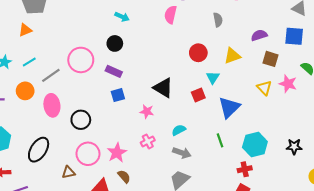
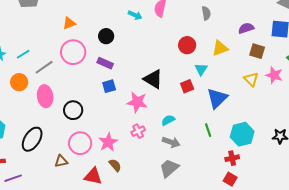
cyan arrow: (122, 17) -> (135, 15), moved
orange triangle: (25, 30) -> (69, 23), moved
pink star: (147, 112) -> (137, 102), size x1.5

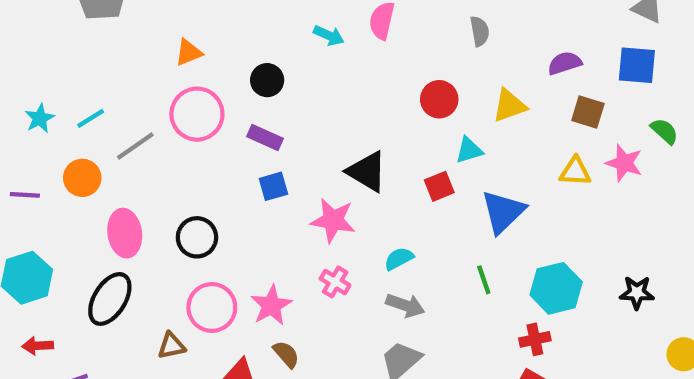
cyan triangle: (201, 69) -> (469, 150), turned 40
yellow triangle: (251, 79) -> (575, 171), turned -42
pink ellipse: (45, 96) -> (125, 233), moved
pink cross: (138, 131) -> (335, 282), turned -32

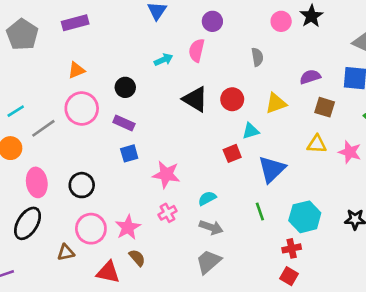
cyan arrow: (329, 35) -> (164, 60), turned -48
pink star: (624, 163) -> (350, 152), moved
black triangle: (367, 171) -> (195, 99), moved
pink cross: (335, 282) -> (168, 213), turned 30

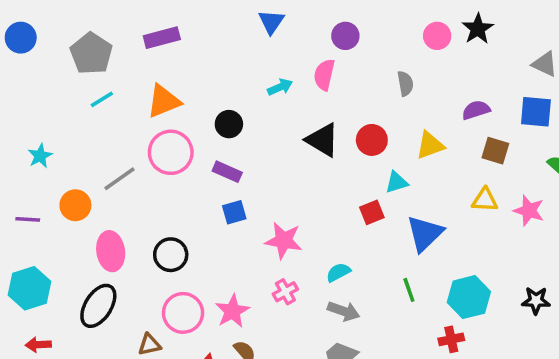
orange triangle: (76, 70) -> (164, 101), size x1.5
cyan line: (16, 111) -> (102, 99), moved

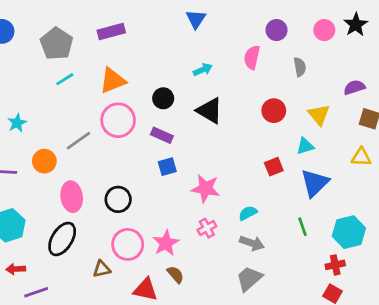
purple circle: (345, 36) -> (277, 30), moved
pink semicircle: (324, 75) -> (252, 57), moved
black triangle: (322, 140) -> (210, 111), moved
yellow triangle: (430, 145) -> (319, 115), turned -50
cyan triangle: (397, 182) -> (305, 146), moved

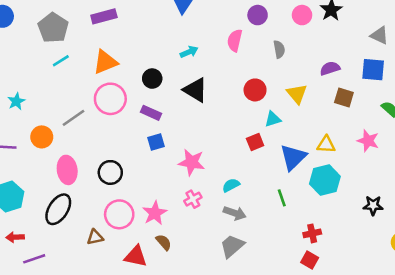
cyan triangle: (305, 146) -> (273, 119), moved
yellow triangle: (361, 157) -> (326, 145), moved
cyan hexagon: (349, 232) -> (325, 180), moved

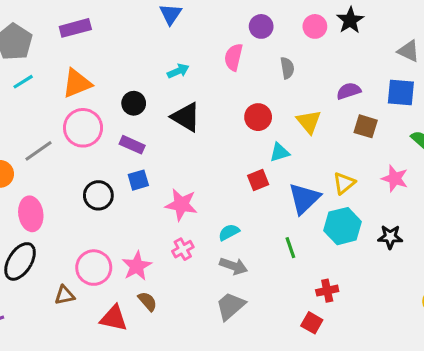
yellow triangle: (326, 145) -> (344, 183), turned -42
black circle: (110, 172) -> (98, 195), moved
black star: (373, 205) -> (390, 237), moved
red square: (310, 260) -> (312, 323), moved

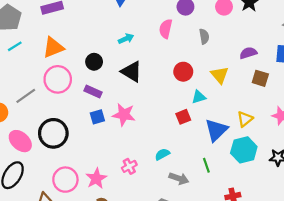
black circle: (98, 195) -> (53, 133), moved, size x1.4
pink star: (181, 205) -> (124, 115), moved
pink ellipse: (31, 214) -> (20, 141), turned -40
gray arrow: (233, 266) -> (179, 178), moved

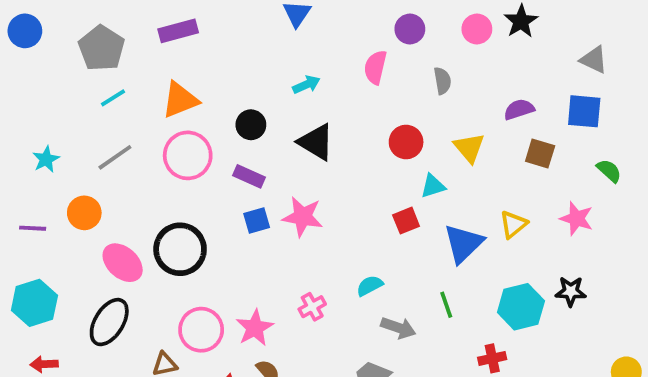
gray line: (26, 96) -> (115, 157), moved
cyan hexagon: (244, 150) -> (521, 307), moved

